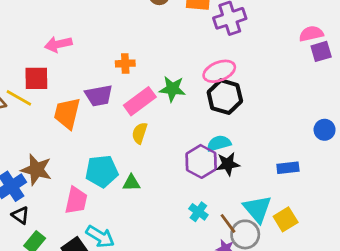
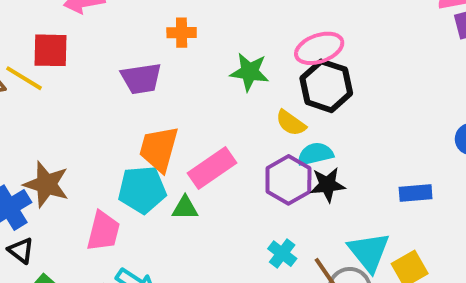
pink rectangle: (140, 101) -> (212, 168), moved
orange trapezoid: (67, 113) -> (159, 149), moved
yellow semicircle: (140, 133) -> (291, 123), moved, turned -75

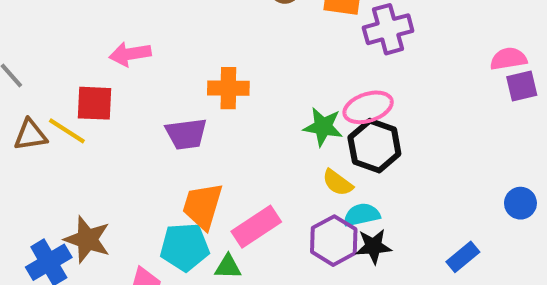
orange cross: (182, 33) -> (228, 88), size x1.4
green star: (250, 72) -> (323, 127), moved
blue rectangle: (416, 193) -> (463, 257), turned -36

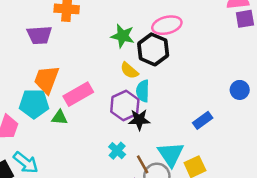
pink ellipse: (368, 107) -> (167, 25), moved
cyan semicircle: (362, 215) -> (143, 91), turned -80
black star: (373, 246) -> (139, 120), moved

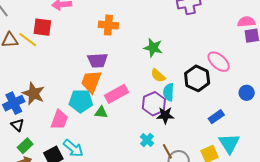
pink ellipse: (167, 25) -> (219, 62), moved, turned 55
purple trapezoid: (39, 35) -> (97, 60), moved
black hexagon: (153, 49) -> (197, 78), moved
cyan triangle: (171, 154) -> (229, 143), moved

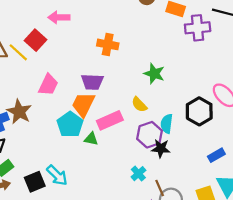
red square: (42, 27) -> (36, 40), turned 30
yellow semicircle: (158, 76) -> (139, 104), moved
cyan pentagon: (81, 101) -> (70, 125), turned 30
pink trapezoid: (59, 120) -> (48, 85), moved

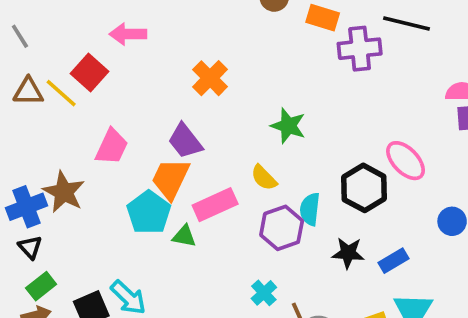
orange cross: (108, 44) -> (210, 78), turned 35
purple trapezoid: (92, 82) -> (185, 141), turned 50
black star: (161, 149) -> (348, 253), moved

